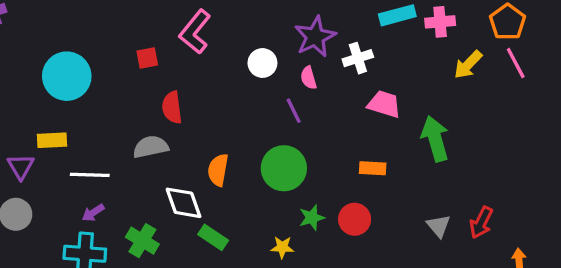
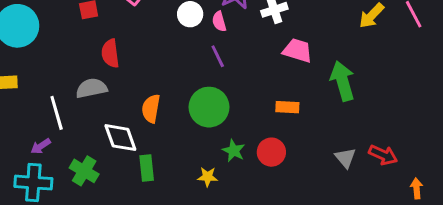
pink semicircle: (309, 78) -> (219, 21), moved
white line: (90, 175) -> (57, 113), moved, turned 72
green star: (312, 218) -> (234, 151), turned -30
red arrow: (481, 223) -> (383, 155), turned -92
green rectangle: (213, 237) -> (147, 168), turned 50

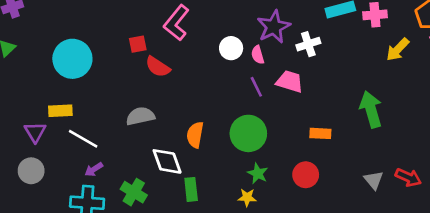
pink trapezoid: (298, 50) -> (290, 81), moved
red semicircle: (110, 53) -> (158, 67), moved, turned -50
white line: (57, 113) -> (83, 139), moved, turned -44
green star: (234, 151) -> (258, 173), moved

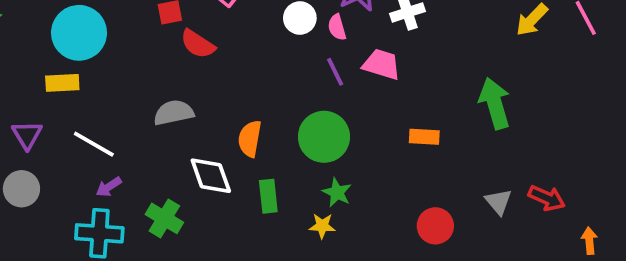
yellow rectangle: (60, 111) -> (62, 83), moved
red circle: (306, 175) -> (435, 226), moved
green rectangle: (191, 189) -> (268, 196), moved

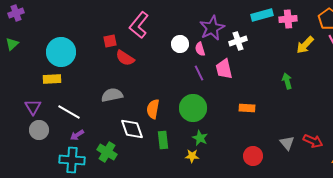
pink trapezoid: (382, 64) -> (224, 69), turned -120
green arrow: (495, 103) -> (287, 81), moved, size x0.6
gray circle: (21, 189) -> (39, 130), moved

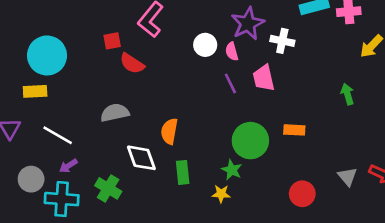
white cross: (238, 41) -> (282, 41), turned 30
green circle: (193, 108) -> (250, 141), moved
gray circle: (39, 130) -> (31, 179), moved

